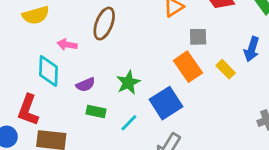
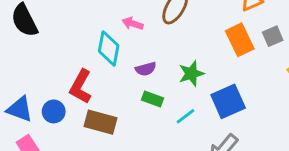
gray square: (198, 37) -> (273, 36), turned -30
orange rectangle: (188, 67) -> (240, 40), moved

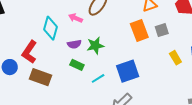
pink arrow: (133, 23) -> (76, 18), moved
green star: (191, 74) -> (95, 46), moved

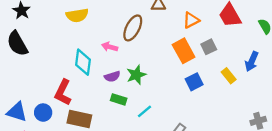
blue square: (128, 71) -> (194, 82), moved, size x0.7

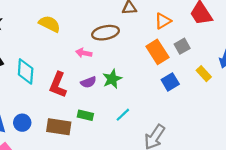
yellow semicircle: (77, 15) -> (49, 24), turned -140
brown ellipse: (133, 28) -> (105, 33), turned 55
cyan diamond: (83, 62) -> (26, 71), moved
red L-shape: (63, 92) -> (58, 85), moved
green rectangle: (119, 99) -> (85, 115), moved

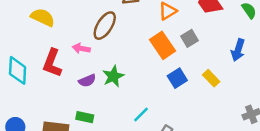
brown ellipse: (105, 33) -> (105, 26), turned -45
yellow rectangle: (204, 74) -> (211, 78), moved
red L-shape: (58, 85) -> (52, 63), moved
cyan line: (123, 115) -> (141, 114), moved

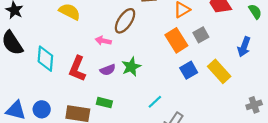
red L-shape: (52, 63) -> (77, 69), moved
yellow rectangle: (211, 78) -> (219, 71), size x1.5

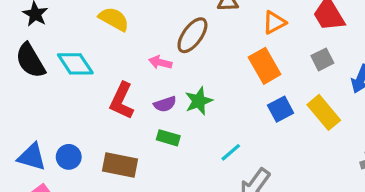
gray square: (201, 35) -> (322, 59), moved
cyan diamond: (45, 59) -> (75, 64), moved, turned -40
green rectangle: (104, 103) -> (168, 138), moved

